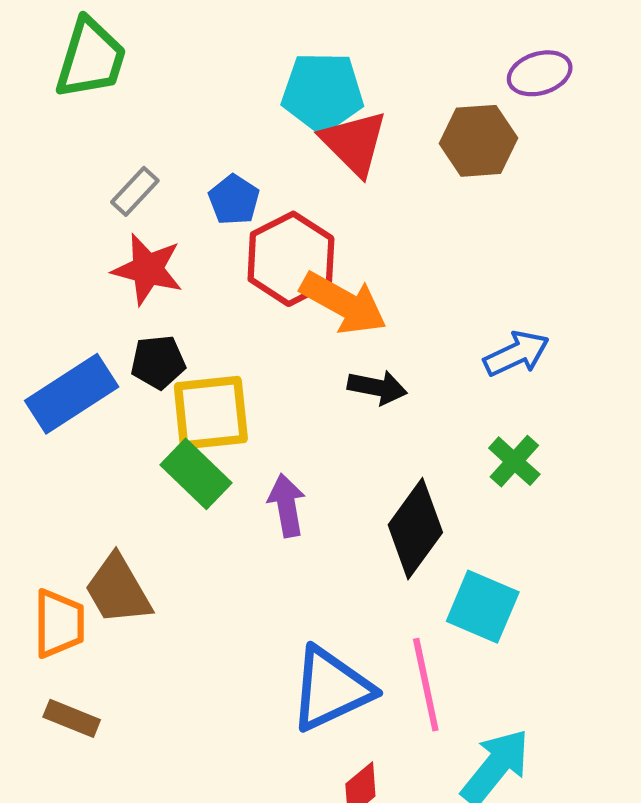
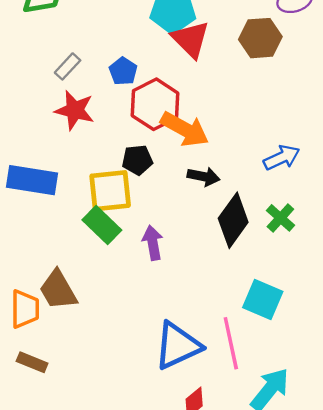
black pentagon: (158, 362) -> (137, 160), moved
blue rectangle: (72, 394) -> (32, 180), turned 42
black diamond: (415, 529) -> (233, 220), moved

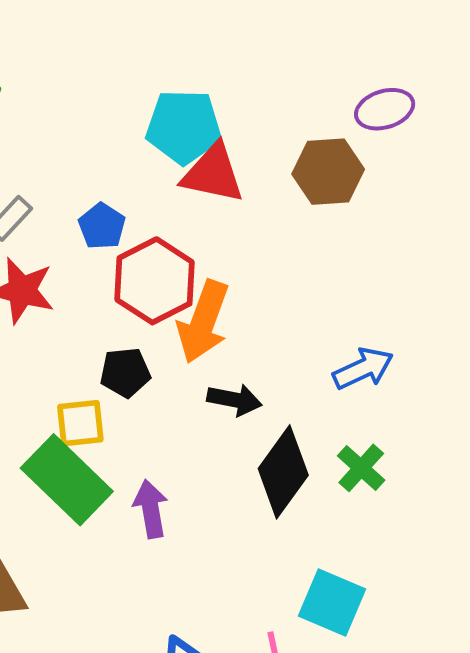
red triangle: (191, 39) -> (213, 174), turned -33
orange arrow: (185, 129) -> (203, 322), turned 81
yellow square: (110, 191) -> (80, 423), size x0.7
green rectangle: (102, 225) -> (67, 480), size x1.4

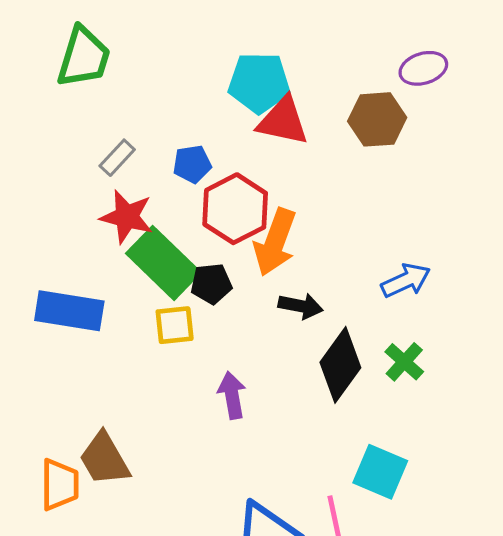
blue pentagon: (102, 226) -> (192, 164), turned 30
green rectangle: (67, 480) -> (163, 263), moved

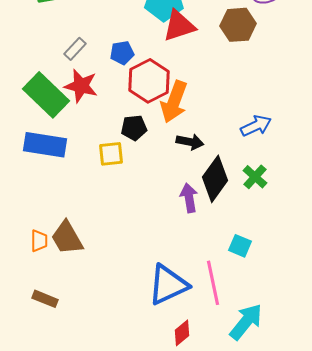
red triangle: (283, 121) -> (179, 26), turned -30
green rectangle: (163, 263) -> (46, 95), moved
purple arrow: (232, 395) -> (189, 198), moved
cyan square: (380, 472) -> (240, 246), size x0.7
orange trapezoid: (60, 485) -> (39, 241), moved, size x0.7

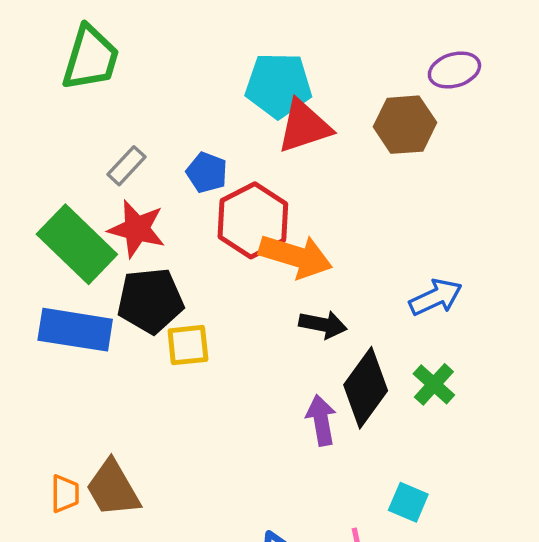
blue pentagon: (122, 53) -> (207, 172), turned 30
orange arrow: (174, 102) -> (296, 256), turned -93
black pentagon: (134, 128) -> (150, 301), moved, size x1.5

